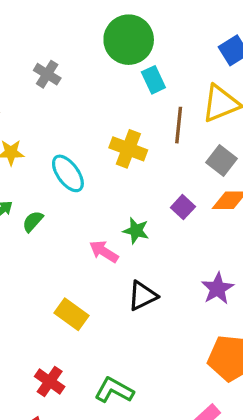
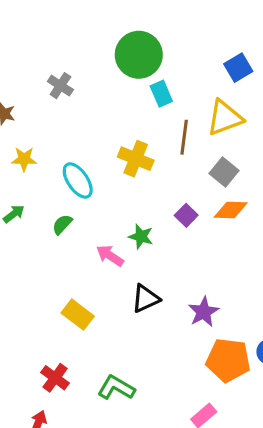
green semicircle: (33, 221) -> (62, 224), moved
purple star: (217, 289) -> (204, 312), moved

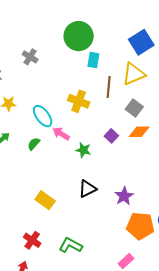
blue square: (238, 68) -> (141, 42), size x1.4
cyan rectangle: (161, 94) -> (93, 60), turned 35
pink arrow: (110, 256) -> (61, 134), moved

